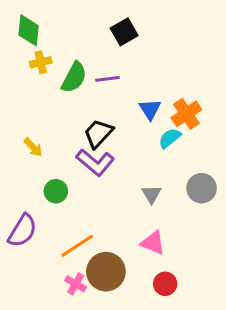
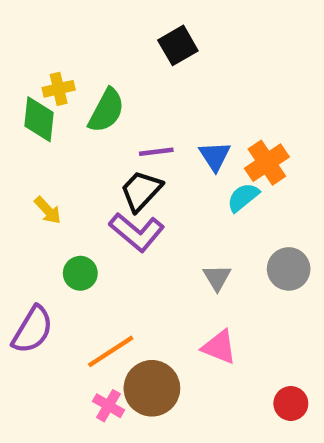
green diamond: (29, 30) -> (39, 119), moved
purple line: (107, 79) -> (156, 152), moved
red circle: (165, 284) -> (291, 403), moved

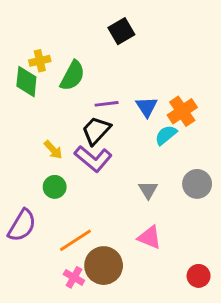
yellow arrow: (48, 210) -> (53, 150), moved

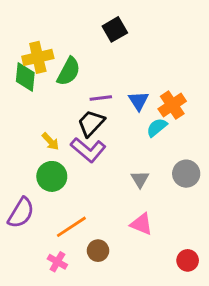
yellow cross: (40, 61) -> (38, 57), size x1.5
green circle: (55, 187) -> (52, 176), size x1.4
brown circle: (104, 266) -> (98, 251), size x0.6
pink cross: (74, 277) -> (57, 262), moved

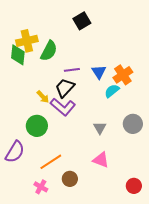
yellow arrow: (50, 141) -> (43, 97), moved

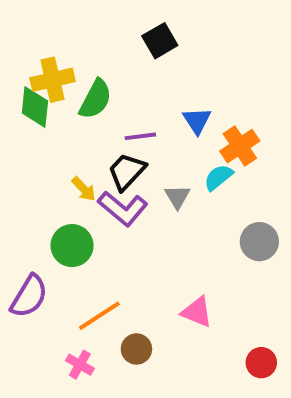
blue triangle: (99, 72) -> (197, 121), moved
gray triangle: (100, 128) -> (177, 197), moved

